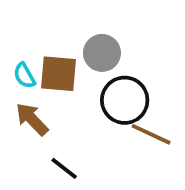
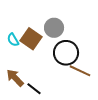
brown square: (58, 74) -> (31, 39), turned 30
brown arrow: (32, 119) -> (15, 78), moved

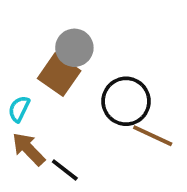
gray circle: (54, 28) -> (74, 48), moved
cyan semicircle: (13, 40) -> (19, 109), moved, turned 56

